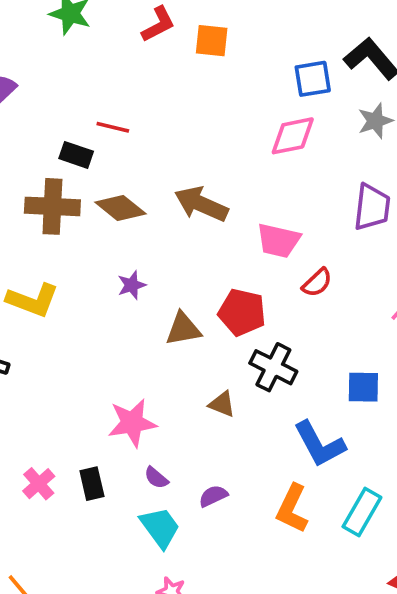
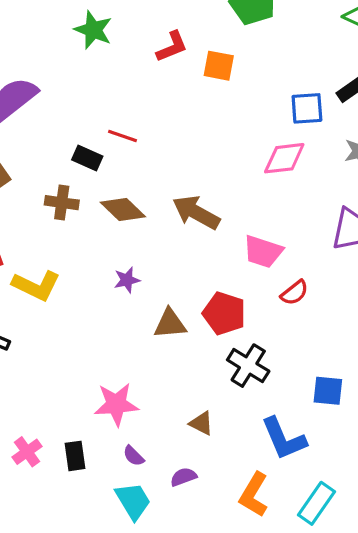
brown cross: (52, 206) -> (62, 203), size x0.7
brown triangle: (222, 404) -> (201, 423), moved

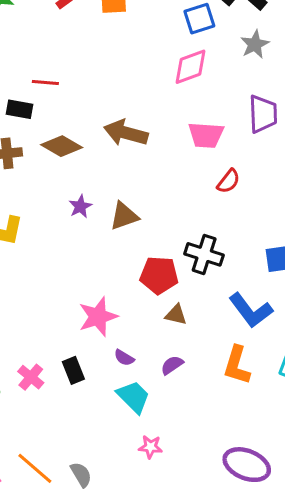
pink trapezoid: (263, 252) -> (206, 135), moved
red pentagon: (224, 313) -> (159, 275), moved
brown triangle: (170, 324) -> (124, 216), moved

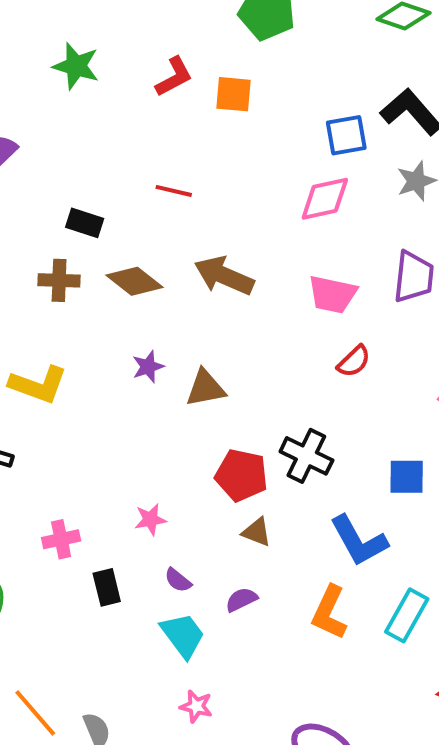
red line: (45, 82) -> (174, 191), moved
pink star: (98, 317) -> (150, 519), size x0.6
pink cross: (31, 377) -> (61, 539), moved, turned 30

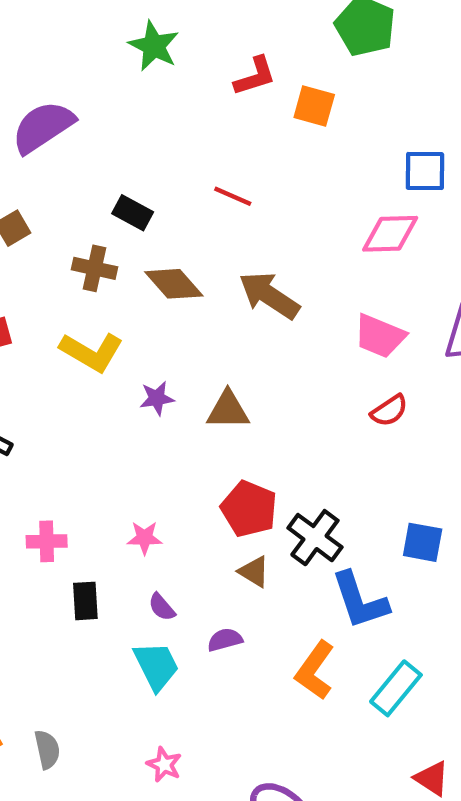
purple star: (148, 367) -> (157, 398), moved
yellow L-shape: (38, 385) -> (92, 352), moved
black cross: (306, 456) -> (315, 538), moved
pink star: (196, 706) -> (164, 765), moved

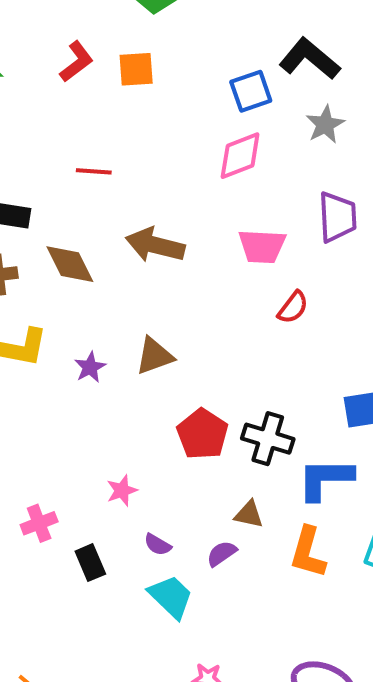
brown diamond: (174, 284) -> (70, 264), turned 34
red pentagon: (249, 509) -> (203, 434), turned 30
brown triangle: (254, 572) -> (249, 514), moved
blue L-shape: (360, 600) -> (325, 479), turned 128

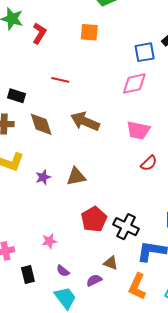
red L-shape: (76, 62) -> (39, 33), moved, turned -30

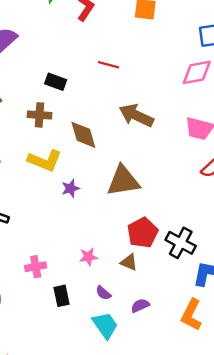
brown diamond: (41, 124) -> (83, 135), moved
purple star: (43, 177) -> (70, 188), moved
brown triangle: (76, 177) -> (123, 181), size x1.4
brown triangle: (111, 263) -> (129, 262), moved

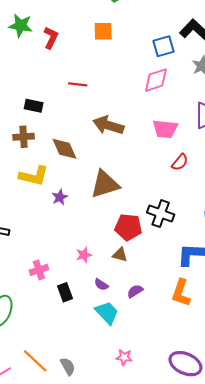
red pentagon: (143, 233) -> (128, 227), turned -30
black cross: (181, 243) -> (161, 214), moved

